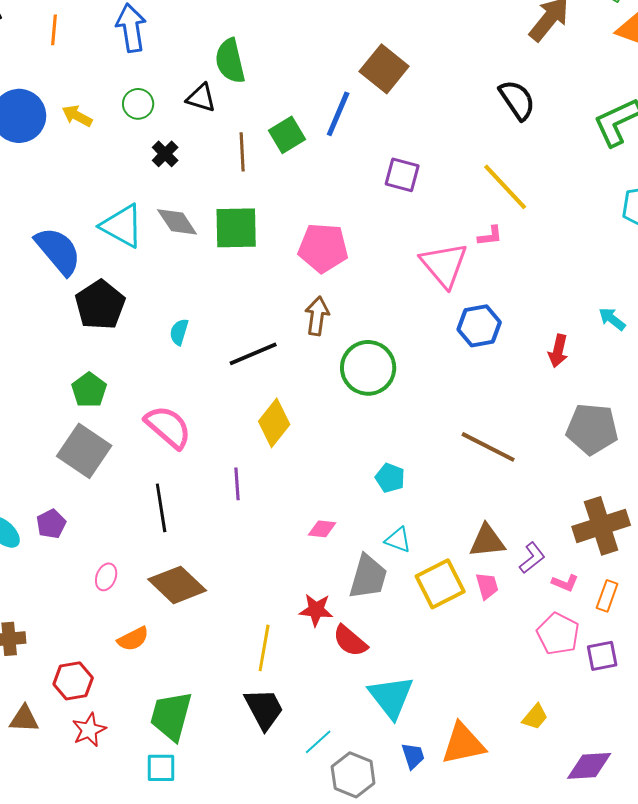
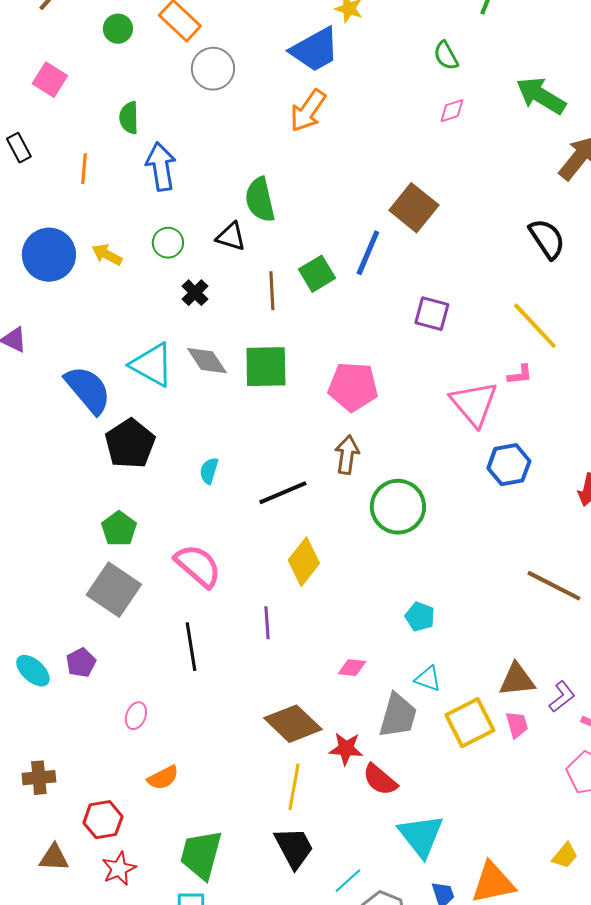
brown line: (488, 447) -> (554, 586), moved
brown diamond: (177, 585) -> (293, 724), moved

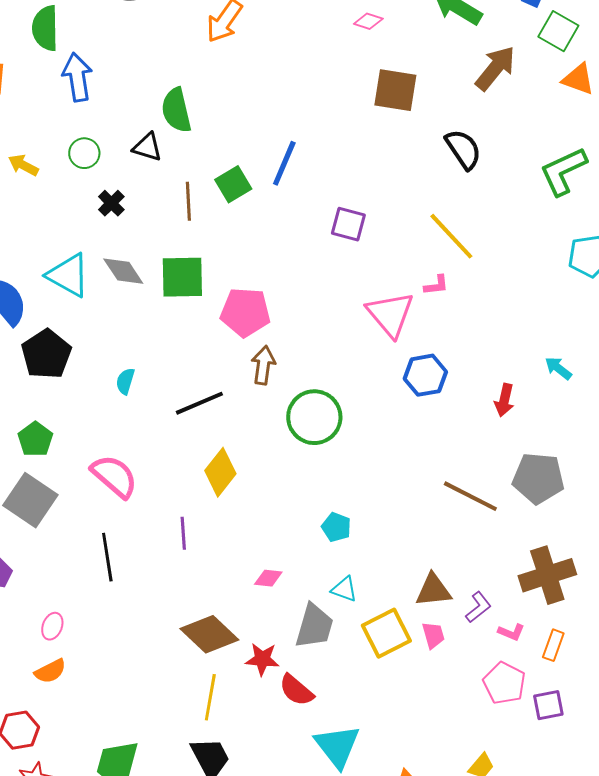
pink diamond: (452, 111) -> (368, 21), turned 36
green semicircle: (129, 118) -> (45, 28), size x1.4
brown square: (414, 208) -> (395, 90), moved, turned -30
pink pentagon: (353, 387) -> (245, 312), moved
orange semicircle: (163, 778) -> (50, 671), moved

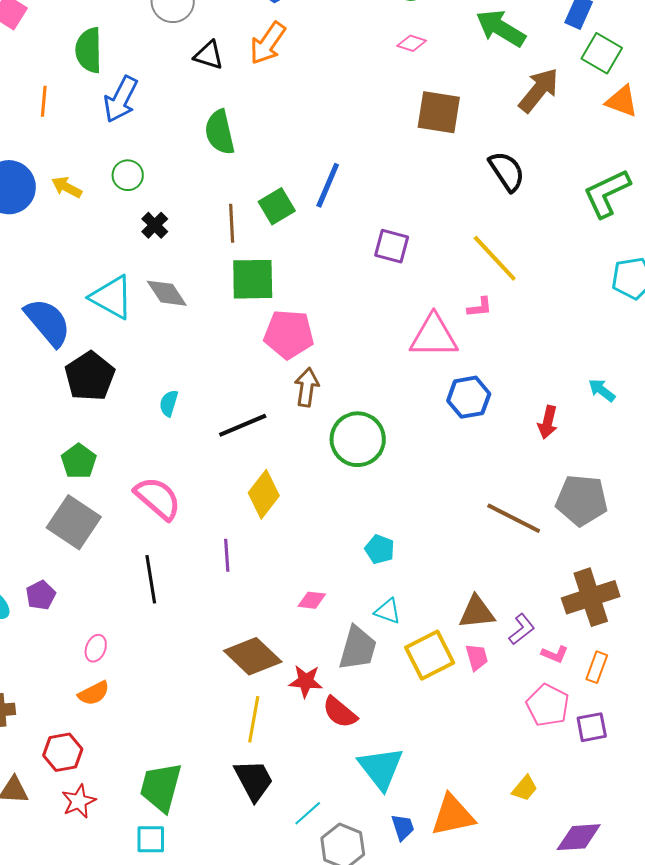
blue arrow: (77, 77) -> (121, 99), turned -144
black triangle: (147, 147) -> (209, 55), moved
green square: (182, 277) -> (253, 279), moved
pink triangle: (390, 314) -> (434, 336), turned -50

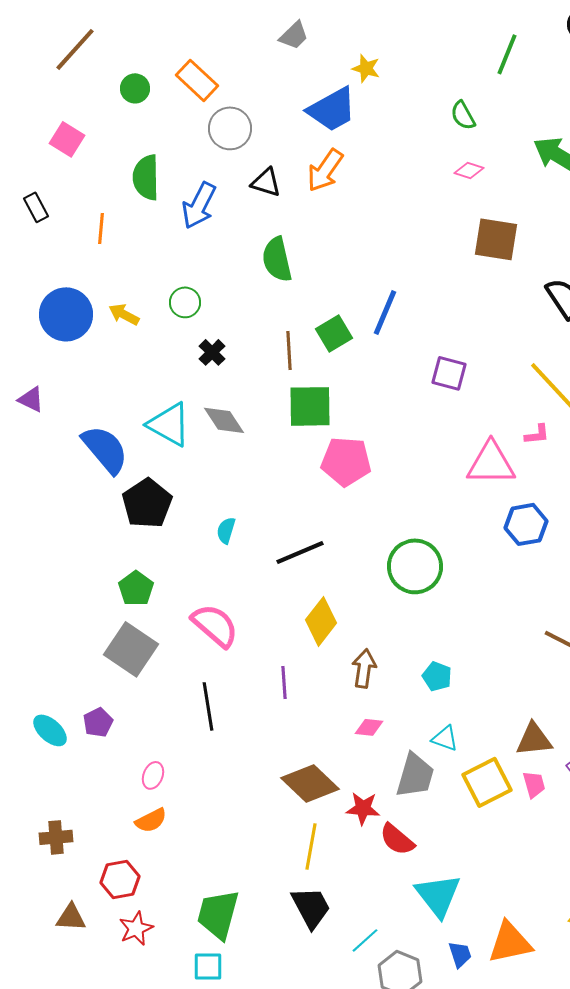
blue arrow: (121, 99) -> (199, 205), moved
brown arrow: (307, 387) -> (364, 668), moved

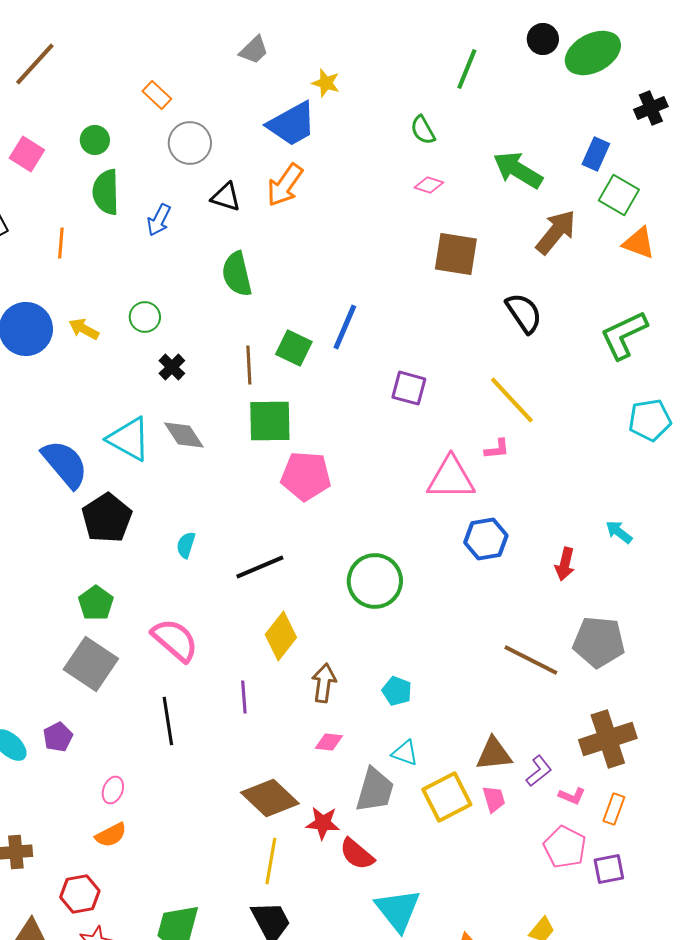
orange rectangle: (197, 80) -> (157, 95), size x0.7
green circle: (135, 88) -> (95, 140), moved
blue arrow: (199, 205) -> (159, 220), size x0.7
green square: (334, 333) -> (294, 348), turned -33

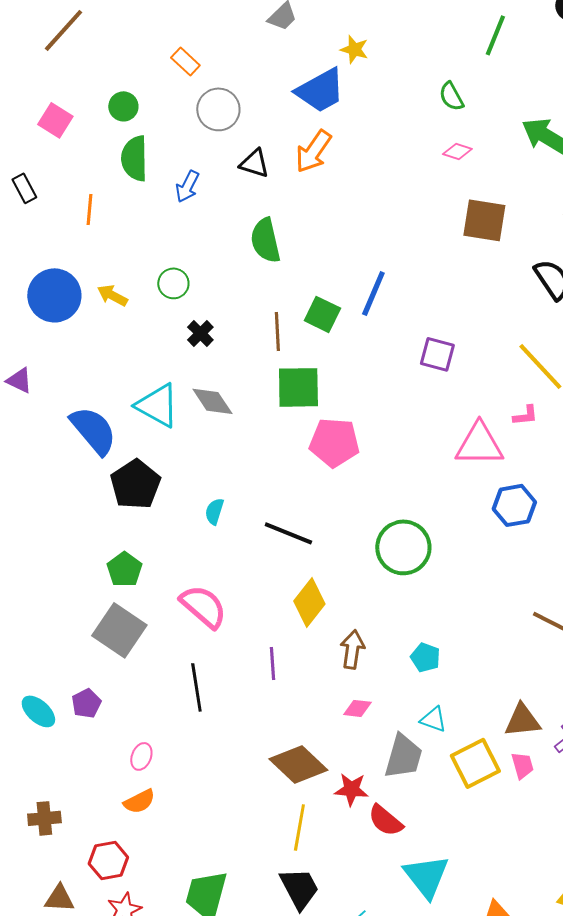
black line: (260, 567) -> (288, 533), turned 45

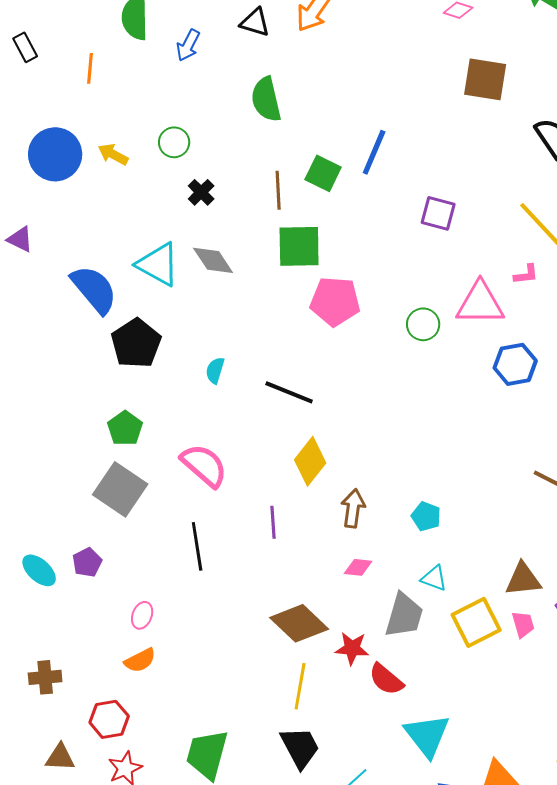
green circle: (403, 547) -> (423, 324), moved, size x0.6

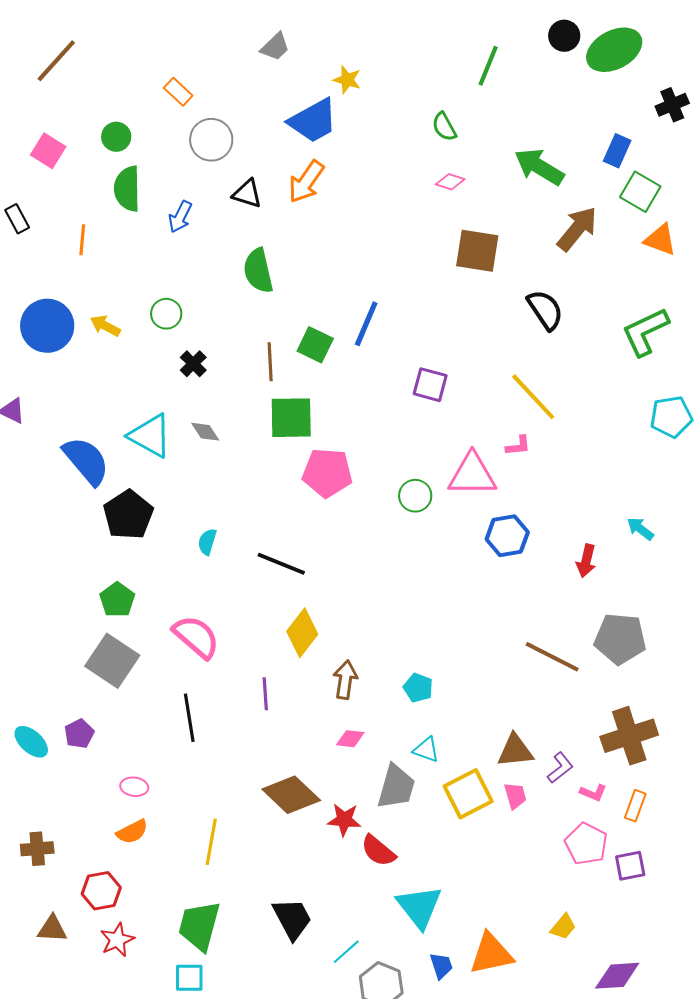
gray diamond: (213, 260) -> (205, 432), size x0.7
pink ellipse: (142, 615) -> (134, 787), turned 76
yellow line: (300, 686) -> (211, 842), moved

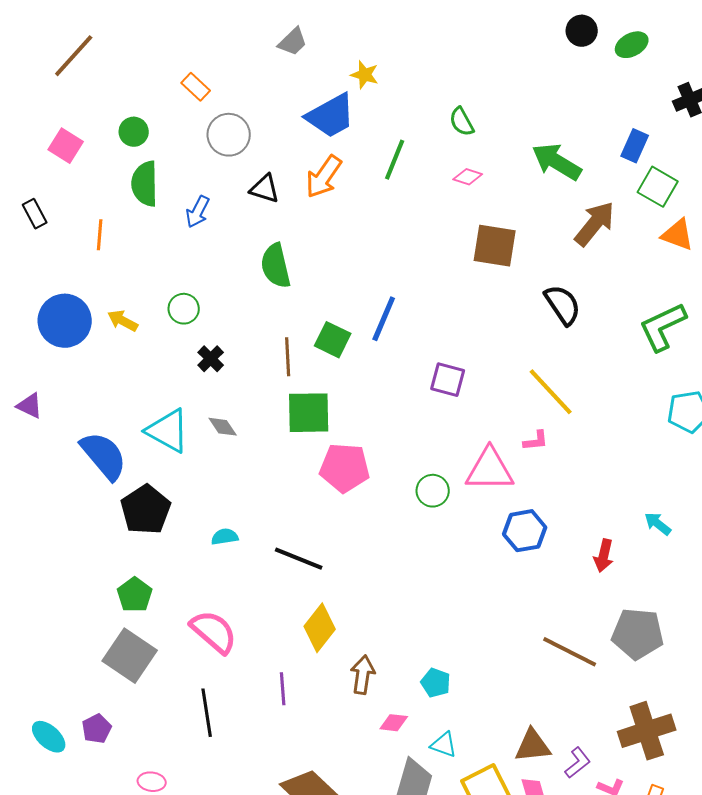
green ellipse: (614, 50) -> (632, 45), size x0.6
green line: (488, 66) -> (395, 160), moved
cyan semicircle: (207, 542) -> (225, 537), turned 64
pink diamond: (350, 739) -> (394, 723), moved

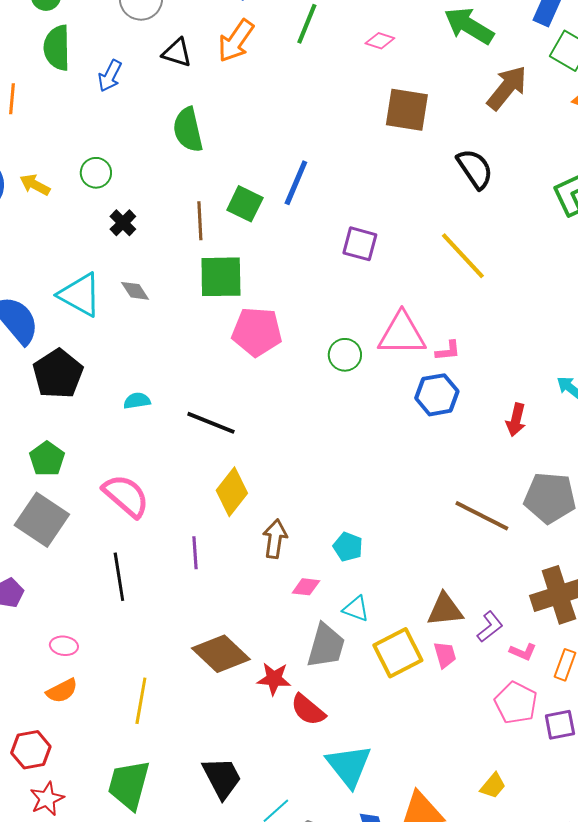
pink L-shape: (536, 441) -> (448, 351), moved

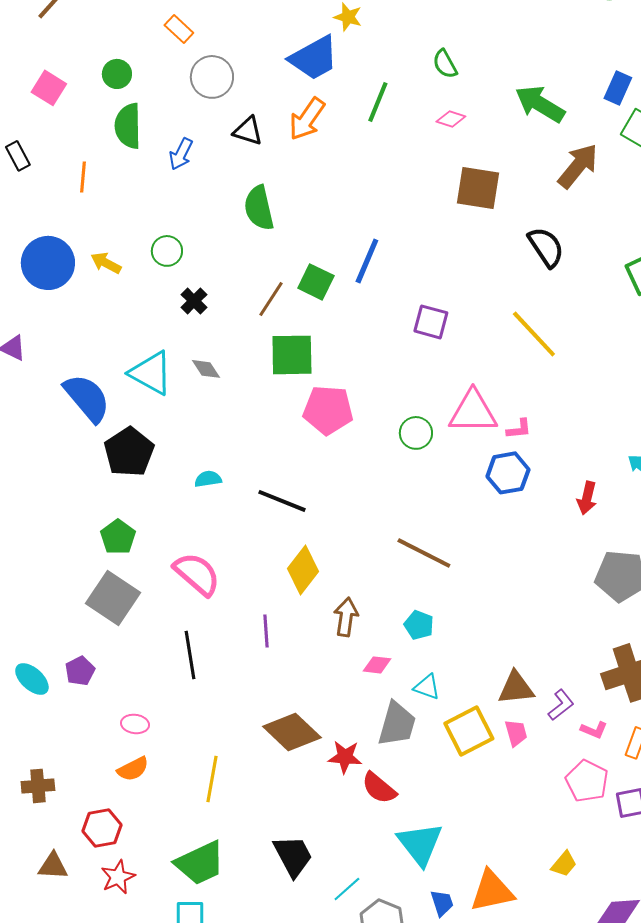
brown line: (200, 221) -> (271, 299), turned 36
brown line: (482, 516) -> (424, 553), moved
green trapezoid: (129, 785) -> (200, 863), turned -130

